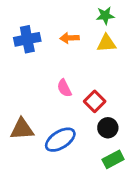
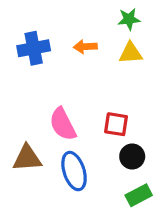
pink semicircle: (64, 88) -> (63, 124), moved, size x1.5
red square: (95, 101) -> (116, 124), turned -36
blue ellipse: (60, 140) -> (74, 171), turned -76

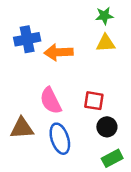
orange arrow: (85, 47) -> (59, 52), moved, size x1.5

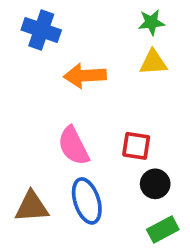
blue cross: (27, 39) -> (41, 30), moved, turned 30
brown triangle: (22, 128) -> (32, 207), moved

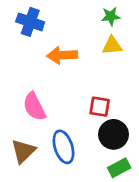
pink semicircle: (74, 146) -> (34, 107), moved
black circle: (155, 184) -> (114, 134), size x1.4
brown triangle: (32, 207) -> (23, 151), turned -40

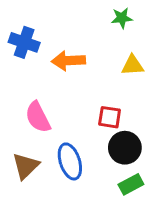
blue cross: (30, 22) -> (24, 42), moved
yellow triangle: (112, 46) -> (132, 65), moved

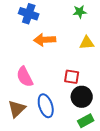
blue cross: (24, 42) -> (29, 14), moved

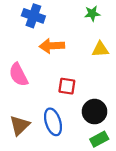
pink semicircle: (25, 77) -> (18, 75), moved
red square: (72, 77) -> (67, 86), moved

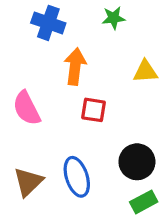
green star: (92, 14) -> (114, 18), moved
orange arrow: (52, 46) -> (75, 66), turned 100
red square: (67, 86) -> (94, 110), moved

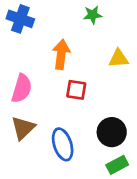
blue cross: (48, 23) -> (20, 19), moved
pink semicircle: (27, 108) -> (22, 88), turned -136
brown triangle: (28, 182) -> (23, 128), moved

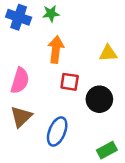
green star: (93, 15) -> (51, 13), moved
black circle: (112, 132) -> (99, 99), moved
blue ellipse: (63, 144) -> (57, 132), turned 40

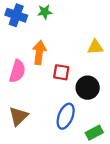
orange arrow: (56, 50) -> (39, 53), moved
brown triangle: (21, 117) -> (18, 116), moved
blue ellipse: (57, 132) -> (66, 116), moved

